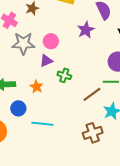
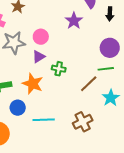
orange star: (37, 87) -> (33, 84), size x1.5
brown cross: (93, 133) -> (83, 122), moved

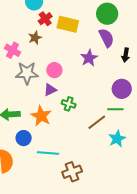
brown cross: (83, 122) -> (72, 172), moved

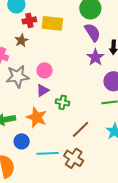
red cross: (45, 19) -> (29, 20), turned 32
purple star: (89, 58) -> (95, 57), moved
brown line: (97, 122) -> (81, 129), moved
brown cross: (72, 172) -> (74, 158), moved, turned -30

